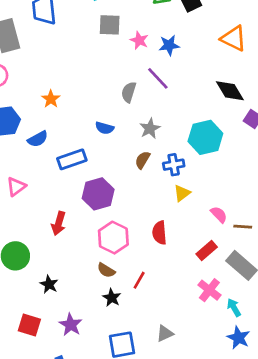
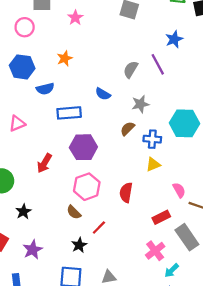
pink star: (139, 40) -> (75, 18), moved
blue star: (169, 45) -> (174, 39), turned -30
black star: (112, 298) -> (79, 245), moved
cyan arrow: (234, 308) -> (172, 270), turned -119

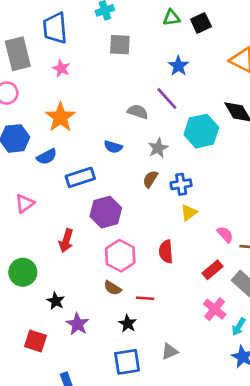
orange star: (65, 58) -> (60, 117), size x1.6
gray semicircle: (131, 69) -> (138, 112), turned 90
cyan hexagon: (184, 123) -> (201, 131), moved
red line: (99, 227) -> (145, 298), turned 63
purple star: (33, 250) -> (78, 324), moved

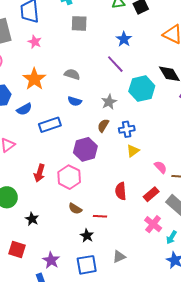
gray semicircle: (138, 112) -> (72, 74), moved
purple hexagon: (106, 212) -> (85, 149), moved
red semicircle: (166, 252) -> (121, 191), moved
pink hexagon: (120, 256) -> (69, 177), moved
purple star: (78, 324) -> (51, 260), moved

